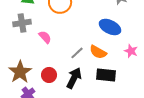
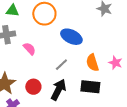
blue ellipse: (110, 27) -> (71, 37), moved
orange semicircle: (98, 52) -> (92, 63), moved, turned 42

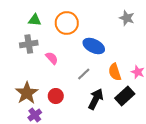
black rectangle: (90, 87) -> (125, 96), moved, turned -48
black arrow: (58, 90) -> (96, 99), moved

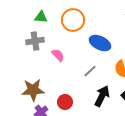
brown star: (27, 93) -> (33, 90), turned 30
red circle: (56, 96) -> (65, 102), moved

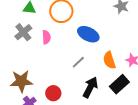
gray cross: (35, 41) -> (23, 32), turned -30
pink semicircle: (58, 55) -> (46, 37), moved, turned 40

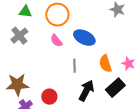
pink semicircle: (46, 37) -> (56, 41), moved, turned 144
gray line: (78, 62) -> (74, 66), turned -48

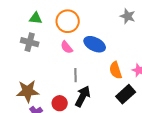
gray cross: (19, 36) -> (30, 42), turned -36
gray line: (74, 66) -> (76, 75), moved
black arrow: (86, 91) -> (83, 96), moved

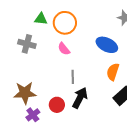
green triangle: (36, 18) -> (41, 19), moved
blue ellipse: (95, 44) -> (107, 45), moved
orange semicircle: (116, 70) -> (113, 72), turned 36

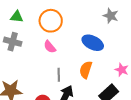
green triangle: (41, 19) -> (17, 17), moved
orange semicircle: (113, 72) -> (86, 70), moved

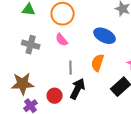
gray cross: (13, 42) -> (31, 45), moved

